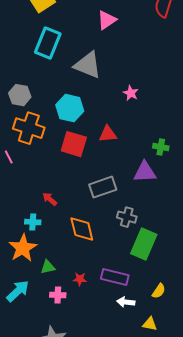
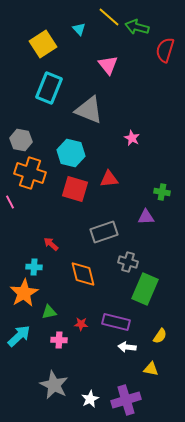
pink triangle: (107, 20) -> (108, 65), turned -35
purple triangle: (145, 172) -> (146, 217), size x0.7

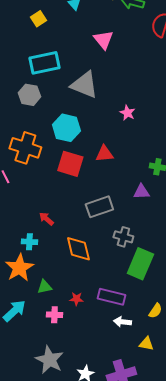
yellow square: (43, 44) -> (38, 19), size x0.6
cyan rectangle: (49, 88) -> (44, 63), turned 56
gray hexagon: (21, 140) -> (29, 95), moved

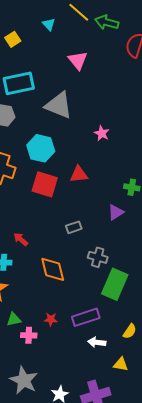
purple triangle: (141, 192) -> (116, 212), turned -30
gray rectangle: (99, 207) -> (74, 227), size x0.6
green triangle: (44, 287) -> (14, 319), moved
purple rectangle: (111, 297) -> (86, 317), turned -32

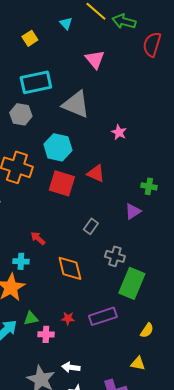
red triangle: (79, 174) -> (96, 173), turned 30
gray rectangle: (74, 227) -> (91, 226), turned -35
white arrow: (97, 342) -> (71, 367), moved

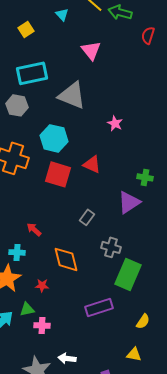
red semicircle: (152, 44) -> (148, 35), size x0.7
purple triangle: (133, 211) -> (129, 202), size x1.4
red star: (68, 318) -> (42, 285), moved

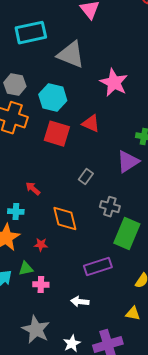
gray hexagon: (17, 105) -> (15, 85), moved
pink star: (115, 123) -> (114, 83), size x1.8
white arrow: (67, 358) -> (80, 302), moved

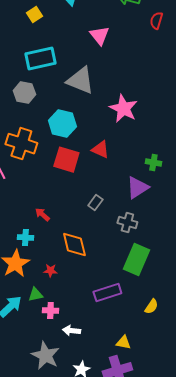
gray hexagon: (15, 85) -> (24, 93), moved
gray cross: (110, 207) -> (127, 223), moved
white arrow: (80, 302) -> (71, 331), moved
yellow triangle: (133, 314) -> (123, 343), moved

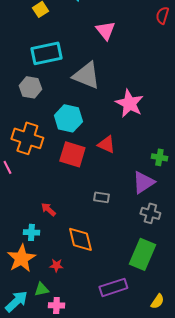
gray rectangle: (95, 203) -> (101, 197), turned 63
gray cross: (127, 223) -> (150, 213), moved

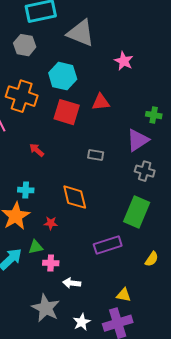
pink star: (129, 103) -> (124, 61), size x0.7
red triangle: (106, 144) -> (101, 102), turned -30
red arrow: (48, 209) -> (37, 150), moved

